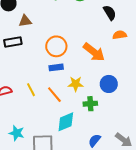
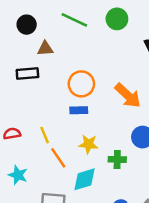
yellow star: (76, 84) -> (88, 144), moved
orange line: (54, 95) -> (58, 158), moved
cyan star: (17, 133) -> (18, 175), moved

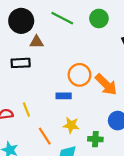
black circle: (27, 25) -> (21, 21), size x1.5
orange circle: (81, 84) -> (80, 75), moved
yellow line: (45, 135) -> (26, 110), moved

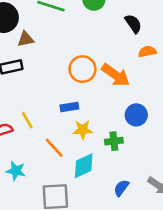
blue rectangle: (64, 96) -> (69, 107), moved

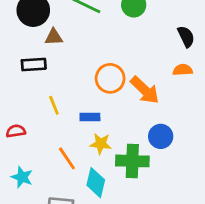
black semicircle: (133, 24) -> (186, 36), moved
yellow line: (27, 120) -> (54, 105), moved
green cross: (114, 141) -> (132, 161), size x1.6
cyan diamond: (84, 166) -> (96, 183), turned -60

